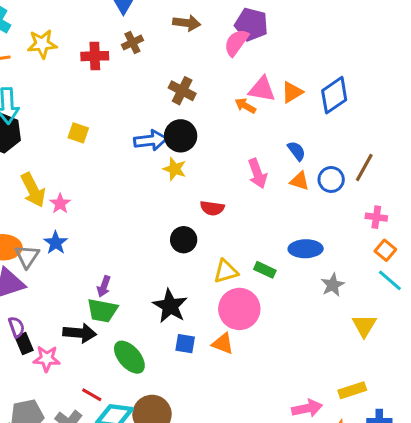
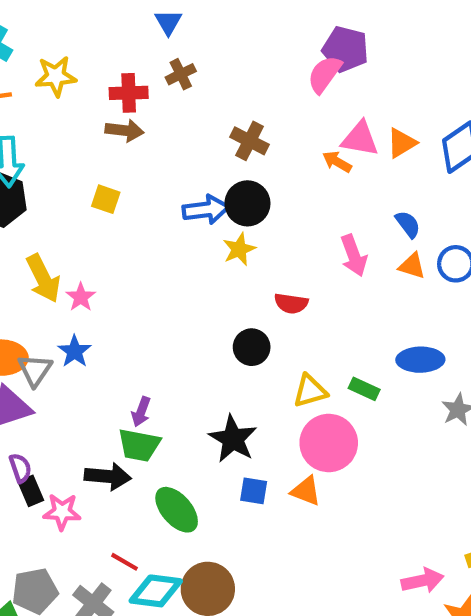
brown arrow: (187, 23) -> (125, 130), moved
yellow star: (175, 169) -> (239, 249), turned 30

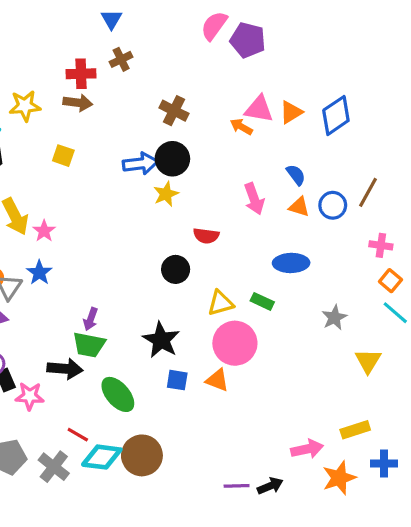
pink semicircle: (325, 74) -> (214, 26), moved
yellow star: (56, 76) -> (25, 106), moved
blue ellipse: (420, 360) -> (291, 263), moved

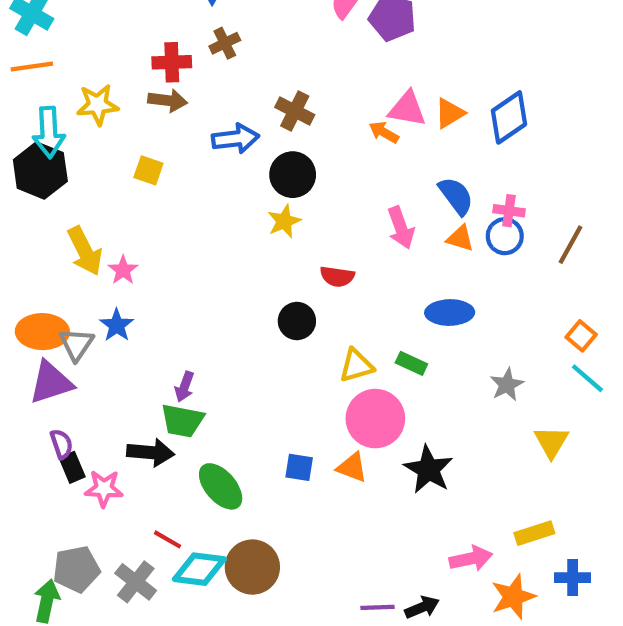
blue arrow: (140, 164) -> (235, 139), moved
blue semicircle: (296, 175) -> (456, 196), size x1.4
brown line: (368, 192) -> (570, 245), moved
pink cross: (381, 245) -> (509, 211), moved
black star: (161, 340) -> (428, 469), moved

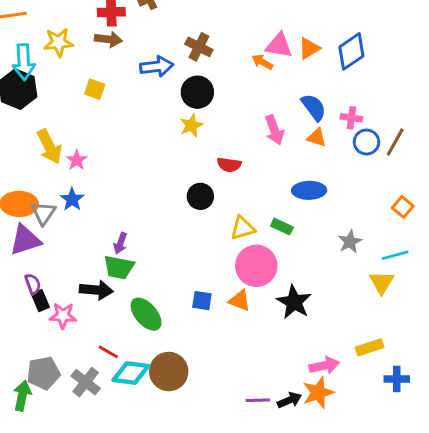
blue circle: (505, 236) -> (366, 142), moved
cyan line: (587, 378) -> (395, 255), moved, turned -56
orange star: (513, 597) -> (318, 393), moved

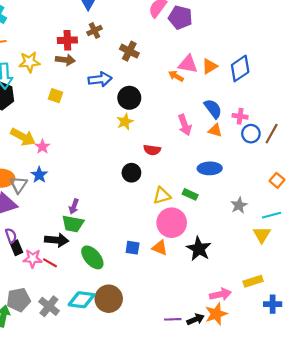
brown cross: (199, 47) -> (129, 51), moved
yellow arrow: (49, 147) -> (23, 137), turned -35
red line: (108, 352) -> (50, 263), moved

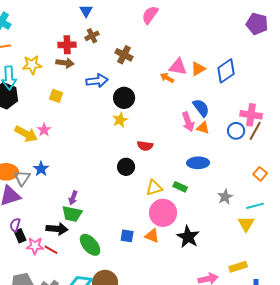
purple pentagon: (180, 17) -> (257, 24), moved
pink cross: (240, 116) -> (251, 115), moved, size x1.5
pink arrow: (185, 125) -> (188, 122), moved
pink star: (42, 147) -> (44, 130), moved
purple semicircle: (11, 236) -> (15, 225), turned -144

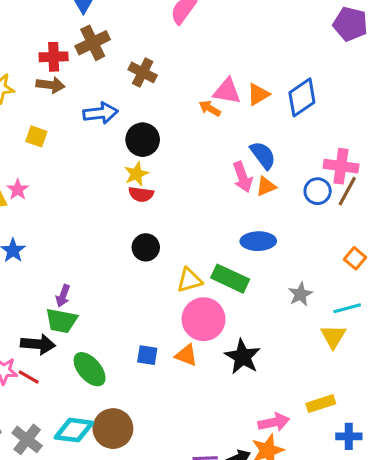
brown cross: (92, 36) -> (93, 43), size x1.5
orange triangle: (203, 128) -> (266, 186), turned -40
red semicircle: (145, 146) -> (141, 194), moved
green rectangle: (180, 187) -> (230, 279), size x1.6

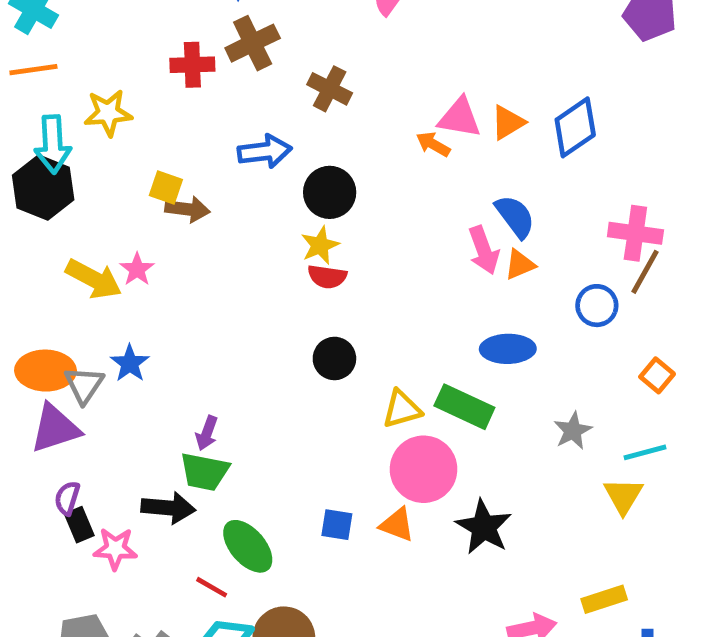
brown arrow: (50, 85) -> (188, 209), moved
blue circle: (318, 191) -> (597, 306), moved
red line: (29, 377) -> (212, 587), moved

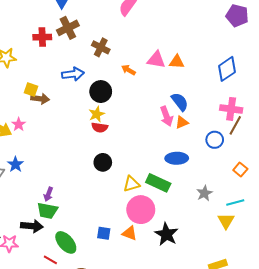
orange triangle: (508, 123) -> (177, 62), turned 35
blue diamond: (575, 127) -> (227, 69), moved
orange arrow: (433, 144) -> (128, 70), moved

